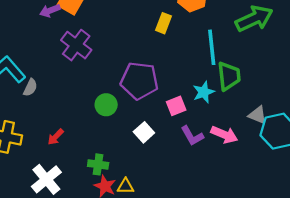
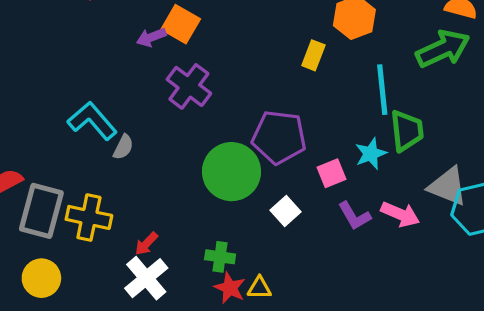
green circle: (106, 105) -> (231, 172), size x1.8
gray triangle: (258, 115) -> (448, 186), size x1.5
red arrow: (56, 137) -> (146, 244), moved

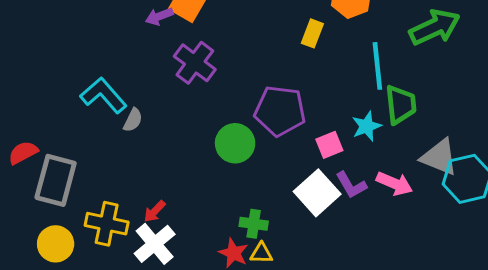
green circle: (231, 172) -> (235, 143), size x0.7
white square: (286, 211) -> (317, 193), moved, size x1.6
yellow cross: (89, 217) -> (107, 224), moved
green cross: (220, 257) -> (254, 224), moved

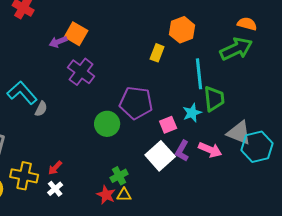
purple L-shape: (351, 185) -> (182, 151), turned 60
green cross: (254, 224) -> (119, 176), turned -36
white cross: (155, 244) -> (55, 189), size x0.6

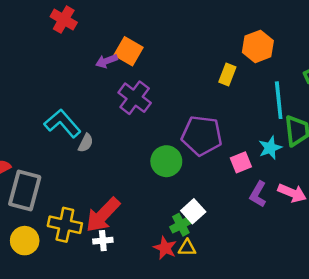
white square: (160, 156) -> (193, 211), moved, size x0.7
red arrow: (55, 168) -> (103, 215), size x2.0
white cross: (55, 189) -> (103, 241), turned 35

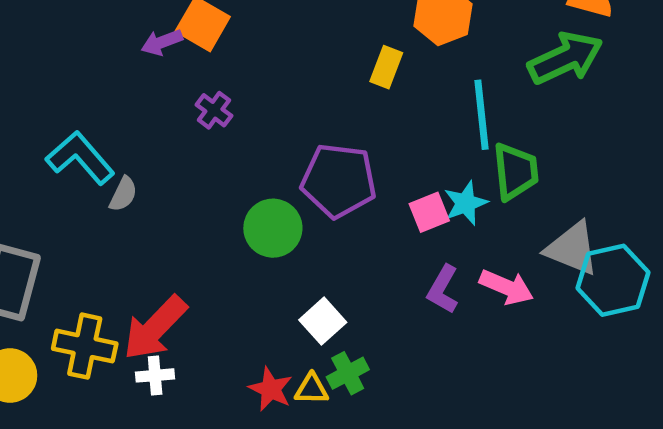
purple cross: (135, 98) -> (214, 110), size x0.6
pink square: (241, 162) -> (429, 212), moved
green cross: (181, 225) -> (348, 373), moved

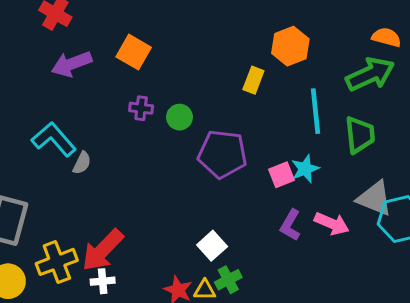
purple arrow: (162, 42) -> (72, 64), moved, size x1.5
purple cross: (214, 110) -> (141, 108), turned -30
green trapezoid: (516, 171) -> (360, 135), moved
green circle: (273, 228) -> (179, 117), moved, size x0.7
yellow cross: (85, 346) -> (57, 262), turned -33

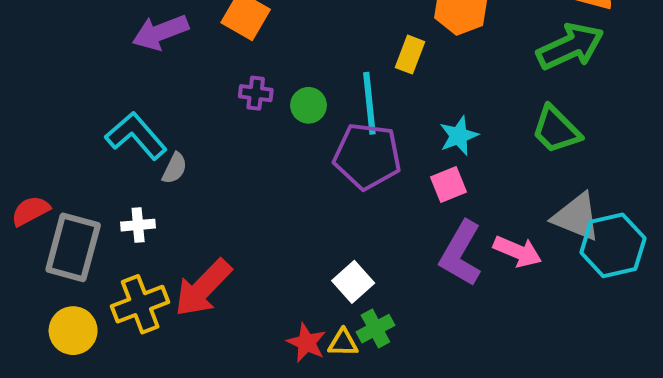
cyan line: (316, 111) -> (369, 103), moved
green trapezoid: (360, 135) -> (556, 130), turned 141
cyan star: (305, 169) -> (459, 136), moved
purple L-shape: (290, 225) -> (461, 253), size x1.5
white cross: (103, 281) -> (138, 225), moved

